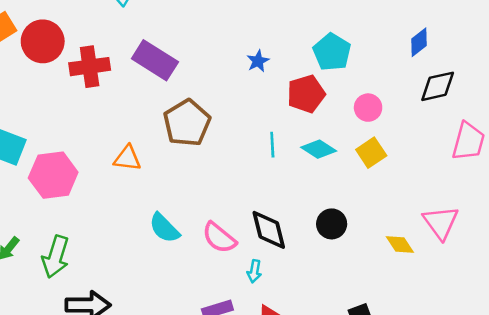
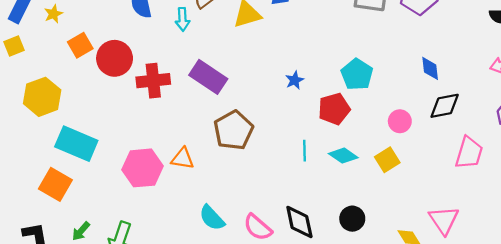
blue diamond: (419, 42) -> (430, 68), turned -60
pink circle: (368, 108) -> (400, 121), moved
pink hexagon: (53, 175) -> (143, 168), moved

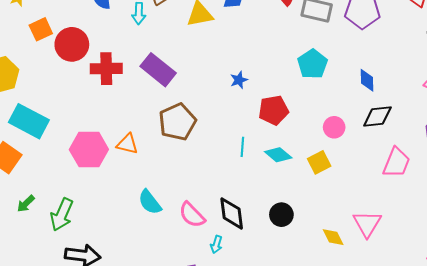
cyan pentagon: (357, 74) -> (312, 64), moved

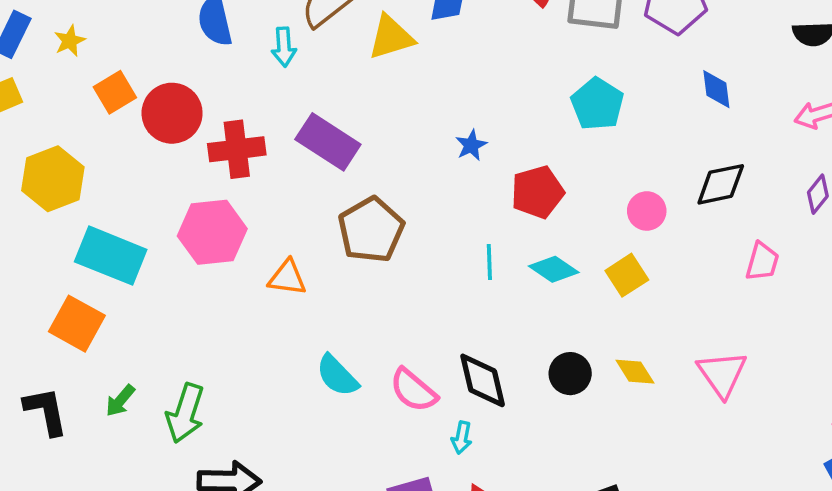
blue diamond: (367, 80) -> (716, 89), moved
pink hexagon: (89, 150) -> (212, 232), moved
pink trapezoid: (396, 163) -> (762, 262), size x0.7
yellow diamond: (333, 237) -> (635, 372), moved

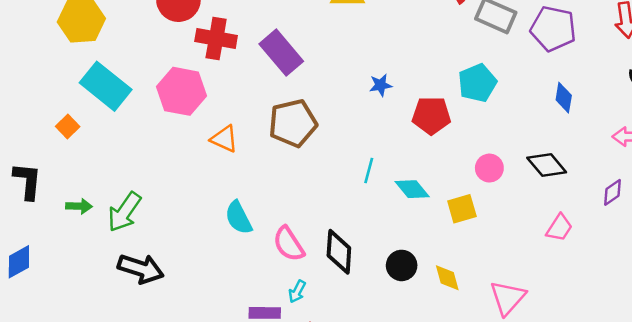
black diamond: (721, 184) -> (547, 165), turned 45
red pentagon: (537, 192) -> (431, 115), moved
orange square: (77, 324) -> (68, 127), size x0.6
green arrow: (120, 401) -> (79, 206), moved, turned -145
cyan arrow: (462, 438) -> (297, 292), moved

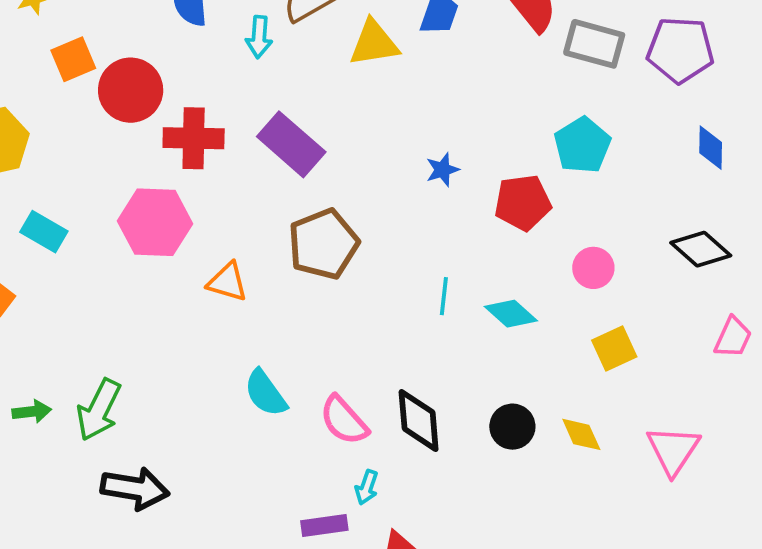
cyan rectangle: (106, 86) -> (44, 232), size x0.6
pink circle: (489, 168) -> (593, 268), moved
yellow square: (462, 209) -> (614, 348), moved

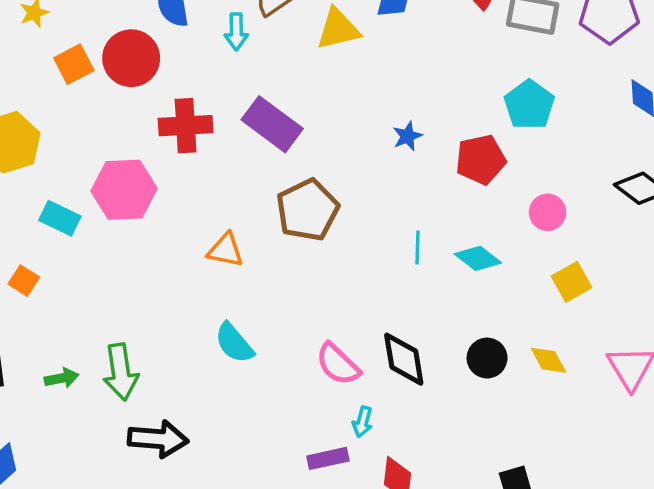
red circle: (131, 90) -> (131, 58), moved
pink hexagon: (155, 222) -> (124, 190), moved
cyan semicircle: (265, 393) -> (234, 343), moved
green arrow: (99, 410) -> (121, 372), turned -30

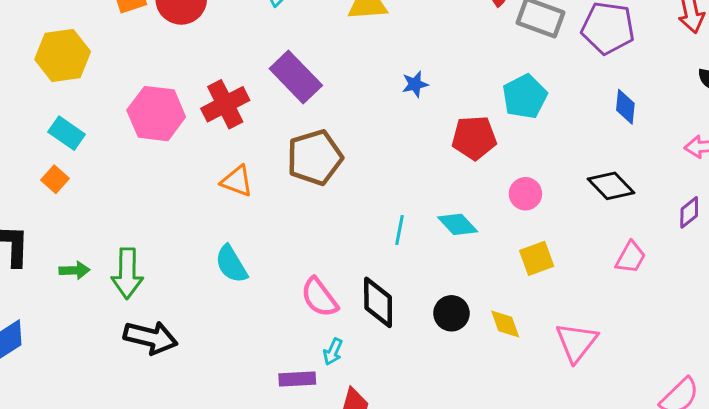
red cross: (186, 126) -> (225, 104), moved, turned -33
blue star: (407, 136) -> (415, 84), moved
cyan rectangle: (60, 218) -> (67, 133), moved
cyan line: (418, 248) -> (399, 230), moved

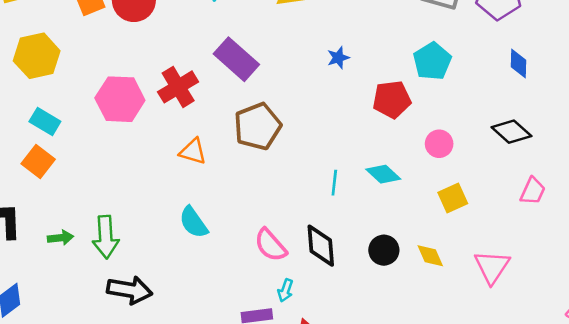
orange square: (55, 179) -> (38, 161), size x1.4

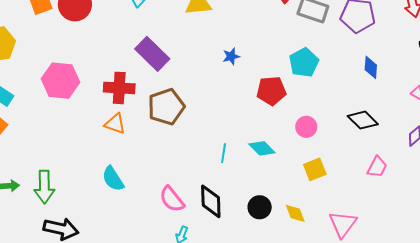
red cross: (178, 87) -> (119, 88), moved, turned 32

